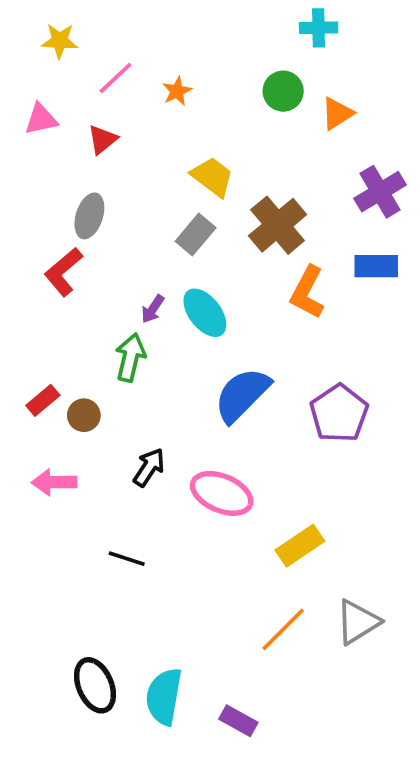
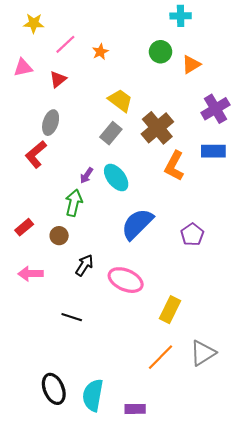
purple pentagon: (339, 413) -> (192, 235), size x0.7
brown circle: (84, 415) -> (59, 236), moved
yellow rectangle: (300, 546) -> (170, 310), turned -30
purple rectangle: (238, 721) -> (135, 409), turned -30

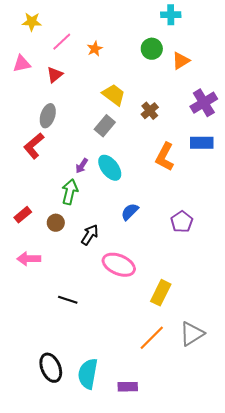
brown cross: (157, 128) -> (150, 111), moved, size x0.6
blue semicircle: (137, 224) -> (130, 212), size x0.6
black arrow: (84, 265) -> (90, 235), moved

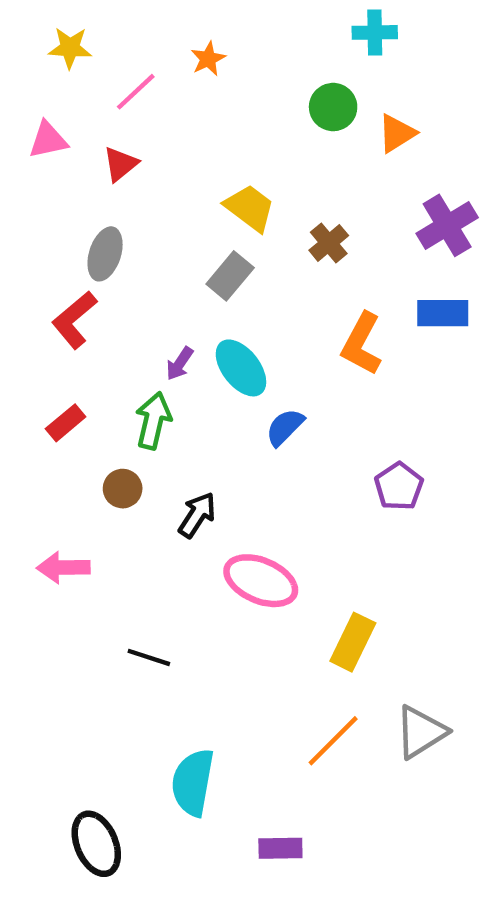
orange star: (95, 49) -> (208, 59), moved
blue semicircle: (130, 212) -> (285, 427), moved
red rectangle: (23, 215) -> (66, 423), moved
black ellipse: (51, 368) -> (96, 844), moved
cyan semicircle: (88, 374) -> (193, 782), moved

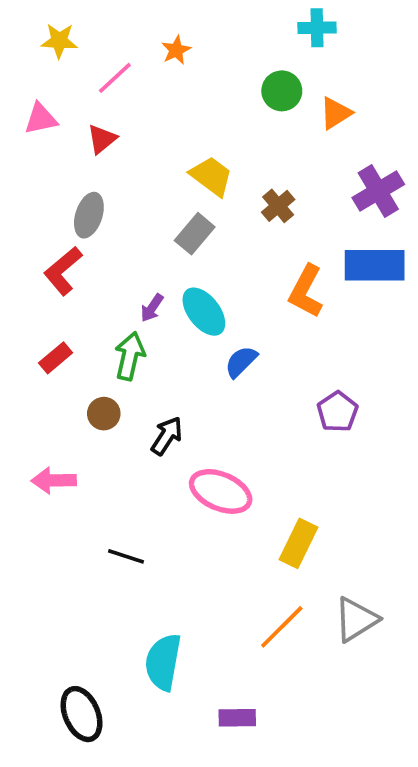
blue rectangle: (443, 313) -> (375, 265), size x1.4

